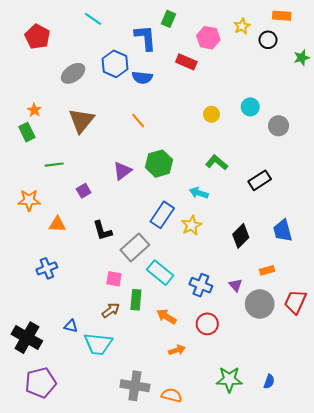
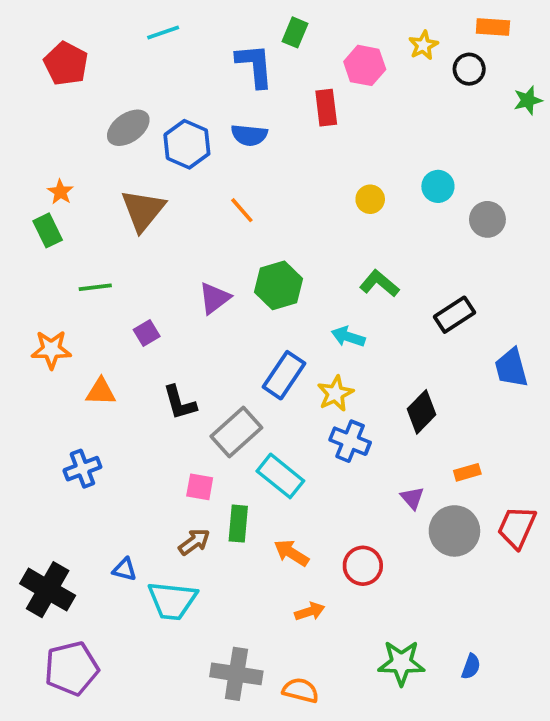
cyan line: (93, 19) -> (163, 32), turned -54
red rectangle: (186, 62) -> (326, 108), turned 60
blue hexagon: (115, 64) -> (187, 144), moved
blue trapezoid: (283, 231) -> (511, 368), moved
blue cross: (201, 285) -> (350, 441), moved

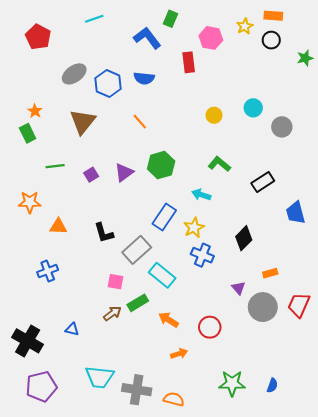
orange rectangle: (493, 27) -> (273, 16), moved
blue L-shape: (255, 65) -> (147, 38), turned -32
purple square: (147, 333) -> (91, 175), moved
green rectangle: (238, 524) -> (138, 303), turned 54
cyan trapezoid: (172, 601) -> (100, 377), moved

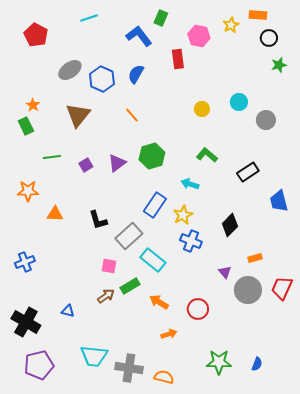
black circle: (271, 40) -> (269, 38), moved
green star: (305, 58) -> (279, 65), moved
blue semicircle: (144, 78) -> (136, 74), turned 114
blue cross: (48, 271) -> (25, 262), moved

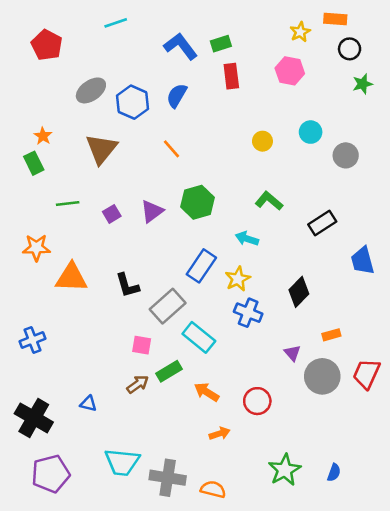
green rectangle: (161, 18) -> (221, 44), moved, turned 49
pink hexagon: (199, 36) -> (290, 71), moved
orange triangle: (55, 214) -> (71, 278), size x1.5
green star: (219, 362) -> (285, 470), turned -30

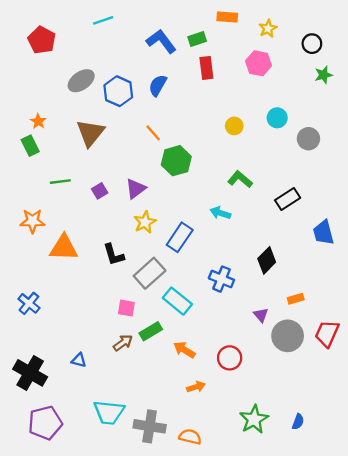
orange rectangle: (335, 19) -> (227, 17), moved
green hexagon: (198, 202) -> (176, 161), moved
yellow star: (238, 279) -> (145, 222), moved
blue cross: (32, 340) -> (29, 303), turned -30

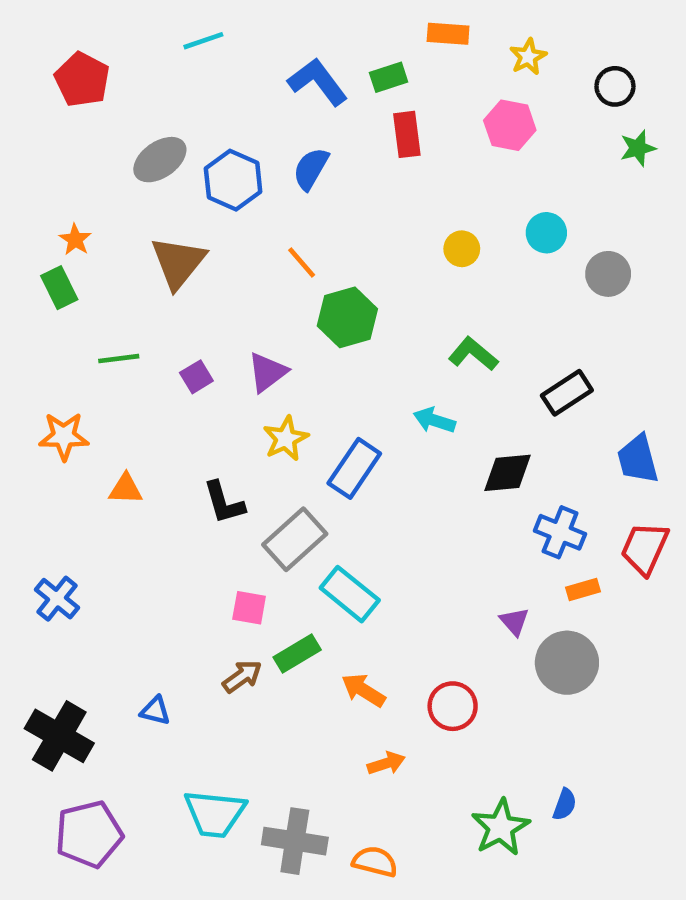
orange triangle: (64, 248) -> (126, 489), size x0.6
black diamond: (267, 260) -> (507, 473), moved, turned 40
blue cross: (221, 279) -> (560, 532), moved
red trapezoid: (327, 334) -> (645, 548), moved
blue semicircle: (298, 422) -> (565, 804), moved

